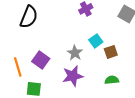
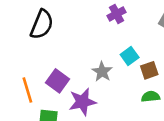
purple star: (73, 76) -> (82, 102), moved
green semicircle: (112, 80) -> (151, 97), moved

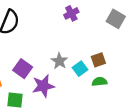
cyan square: (130, 56) -> (80, 69), moved

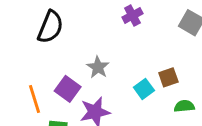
gray star: (59, 61) -> (98, 67), moved
green semicircle: (100, 82) -> (184, 106), moved

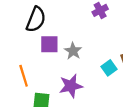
purple square: (68, 89) -> (49, 44), moved, turned -36

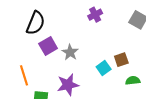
purple square: (49, 44) -> (48, 46), turned -30

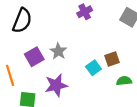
purple square: (48, 46) -> (34, 57), moved

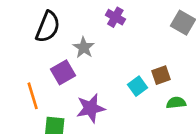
purple cross: (85, 12) -> (115, 17), moved, turned -32
gray star: (58, 51) -> (84, 48), moved

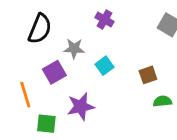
gray star: (84, 48) -> (74, 49), turned -30
cyan square: (137, 86) -> (104, 66), moved

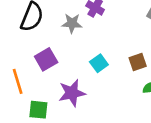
gray star: (74, 49) -> (72, 23), moved
cyan square: (104, 66) -> (99, 63), moved

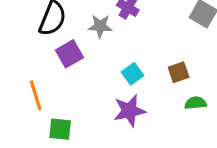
purple square: (46, 59) -> (69, 54), moved
purple star: (72, 93) -> (129, 111), moved

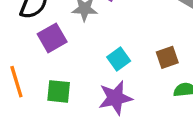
green square: (60, 129) -> (59, 91), moved

